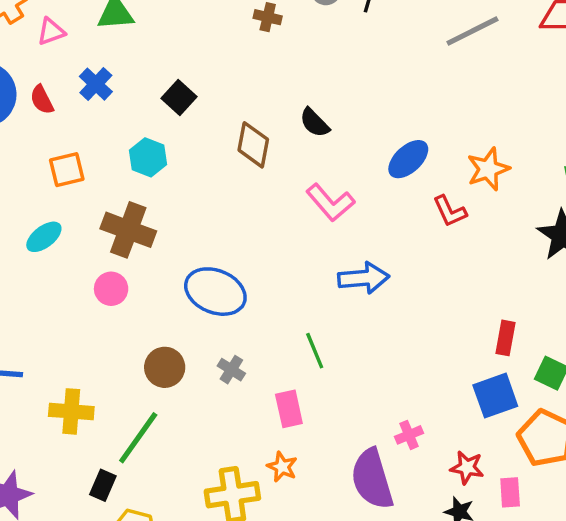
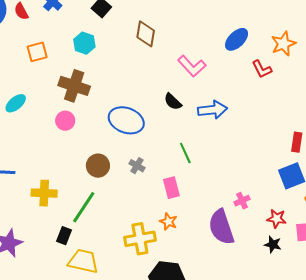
black semicircle: (315, 123) -> (173, 102), moved
cyan ellipse: (44, 237) -> (16, 103), moved

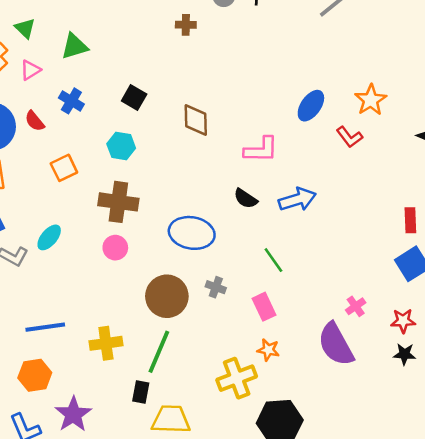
pink L-shape: (192, 66) -> (261, 150), turned -36
brown circle: (98, 166) -> (167, 296), size x1.4

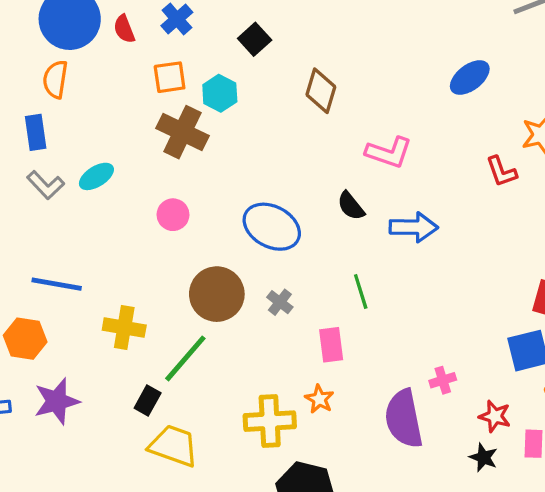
blue ellipse: (311, 106) -> (470, 78), moved
orange square: (64, 168) -> (170, 77), moved
brown cross: (118, 202) -> (182, 132), moved

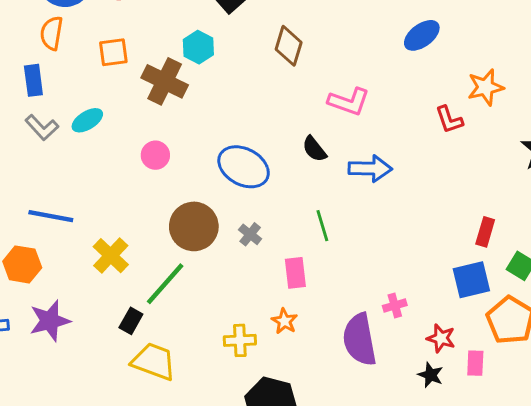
orange square: (170, 77) -> (113, 52), moved
yellow cross: (124, 328) -> (111, 256), turned 33
yellow cross: (270, 421) -> (240, 340), size x0.7

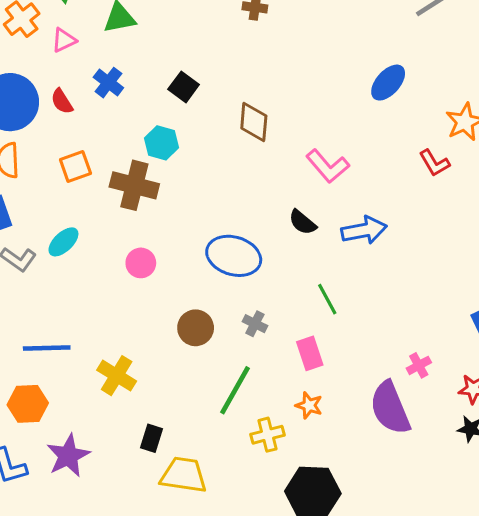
pink L-shape: (349, 102) -> (328, 166), turned 42
brown circle: (194, 226) -> (196, 328), size x0.7
green line: (165, 284) -> (235, 390), moved

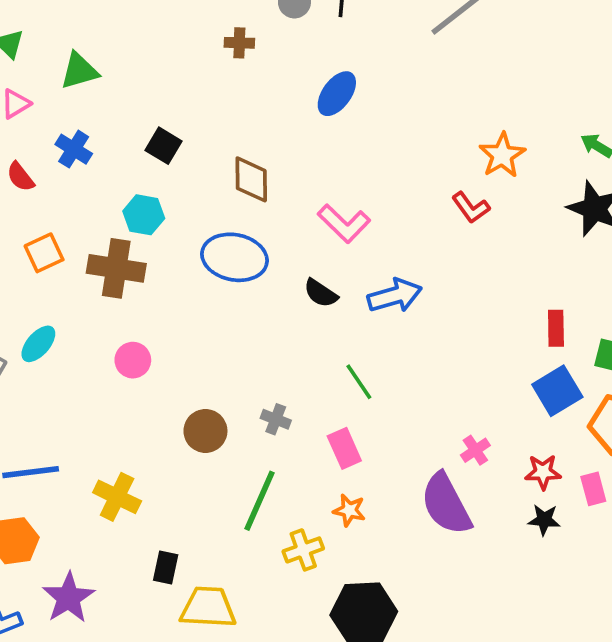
blue ellipse: (388, 83) -> (337, 94), moved
blue ellipse: (234, 256) -> (234, 257), moved

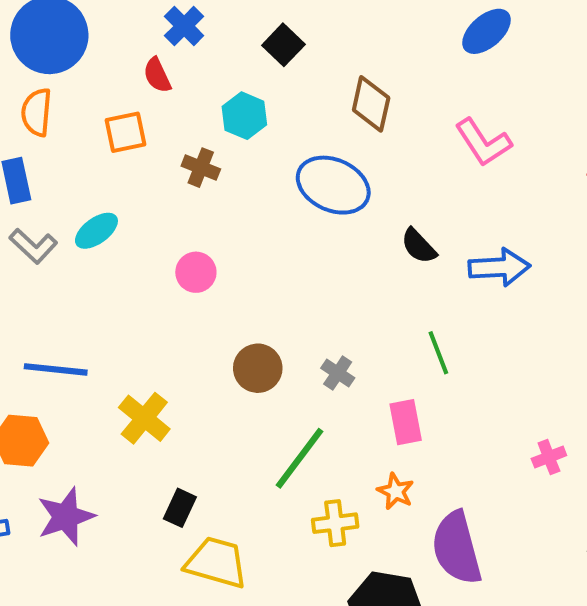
red semicircle: (20, 177) -> (157, 75), moved
pink L-shape: (344, 224) -> (483, 142), moved
brown cross: (116, 268) -> (201, 168), size x0.6
purple semicircle: (446, 504) -> (457, 548), moved

